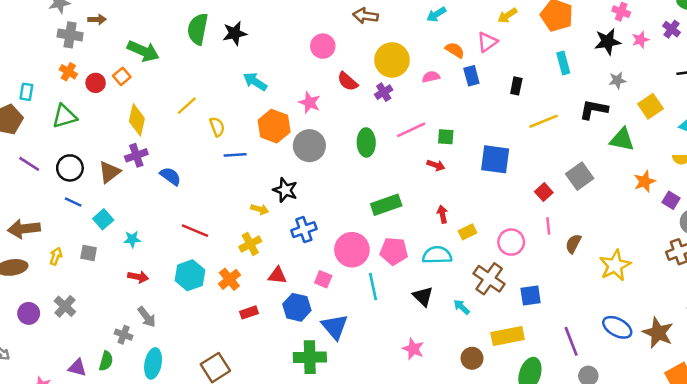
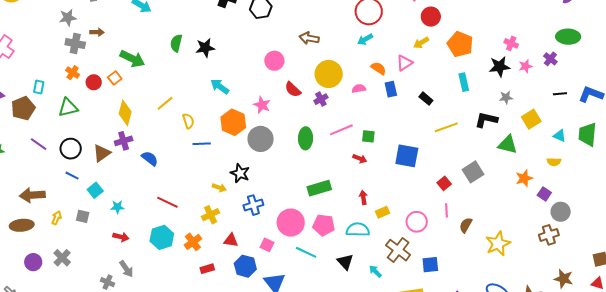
green semicircle: (198, 29) -> (176, 43), size x0.7
black rectangle: (516, 86) -> (426, 99), turned -64
cyan line: (373, 287) -> (306, 252), turned -55

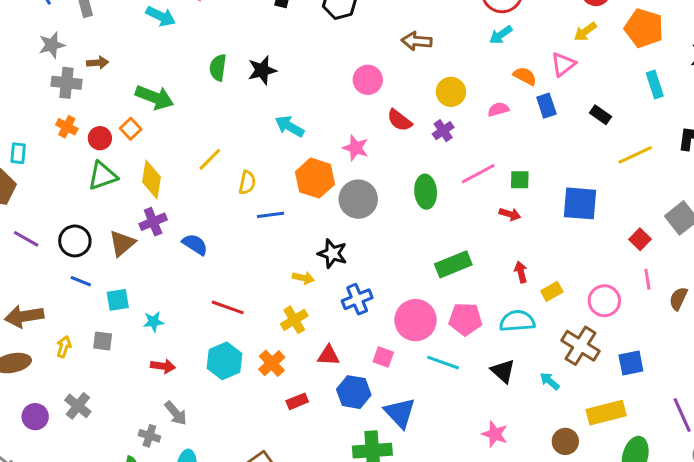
yellow circle: (329, 74) -> (451, 92), size x0.7
green triangle: (68, 108) -> (103, 176), moved
yellow semicircle: (188, 121) -> (247, 183), turned 35
cyan square: (95, 190) -> (118, 300), turned 35

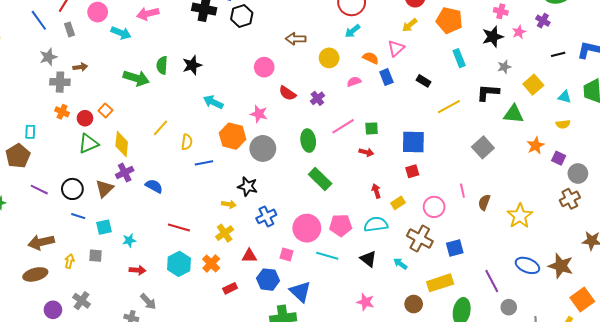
yellow circle: (451, 92) -> (329, 58), moved
green arrow: (154, 97) -> (136, 78), moved
red square: (640, 239) -> (412, 171), moved, turned 32
green rectangle: (453, 264) -> (320, 179), moved, turned 70

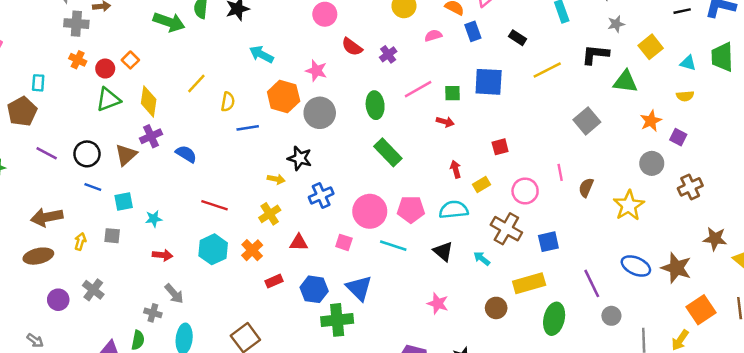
blue square: (413, 142) -> (489, 82), moved
gray circle: (578, 174) -> (652, 163), moved
blue hexagon: (268, 280) -> (314, 289), moved

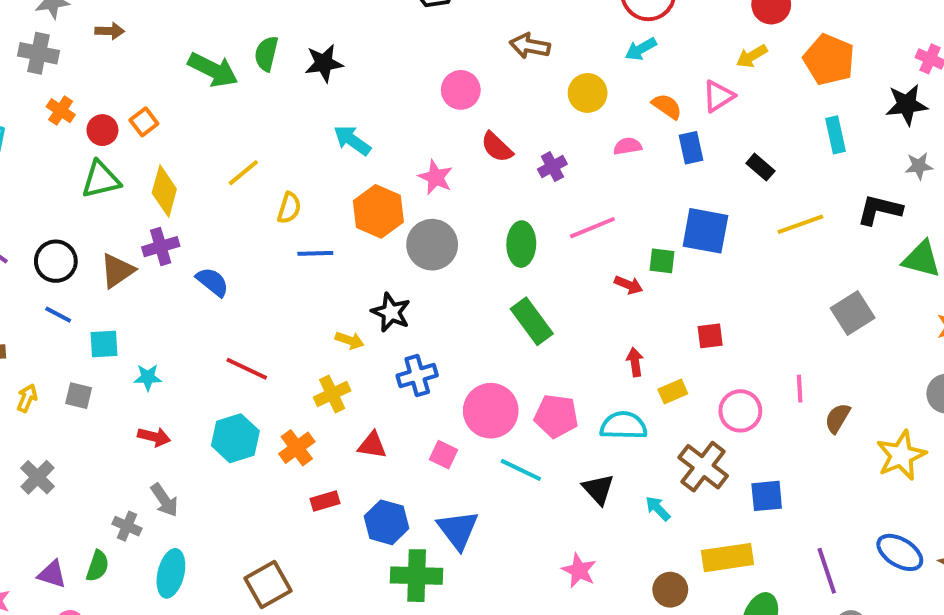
gray cross: (76, 24) -> (39, 53), moved
green square: (452, 93) -> (662, 261), moved

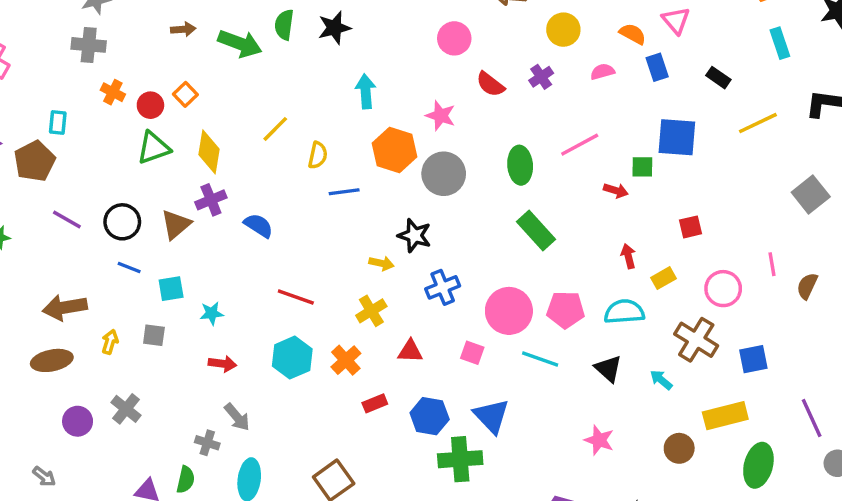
brown arrow: (110, 31) -> (183, 29), moved
pink triangle: (718, 96) -> (676, 20), turned -32
cyan arrow: (352, 140) -> (366, 91), turned 56
purple cross: (552, 167) -> (541, 77), moved

